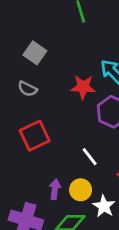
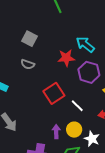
red square: (35, 136) -> (54, 93), moved

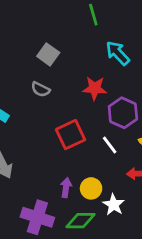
cyan arrow: (85, 45) -> (118, 53), moved
white line: (77, 106) -> (110, 145), moved

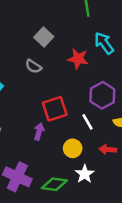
red star: (95, 88) -> (78, 59), moved
purple arrow: (66, 188) -> (39, 132), moved
yellow circle: (91, 188) -> (73, 148), moved

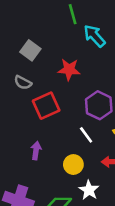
cyan arrow: (104, 43) -> (95, 36), moved
red square: (55, 109) -> (46, 106), moved

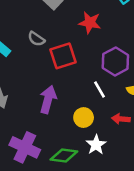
gray semicircle: (23, 83) -> (36, 39), moved
purple arrow: (36, 151) -> (48, 99), size x1.5

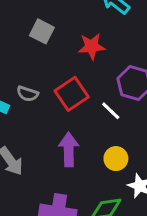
gray semicircle: (36, 39) -> (28, 94), moved
white line: (99, 89) -> (111, 111), moved

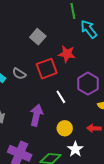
red square: (72, 94) -> (47, 69), moved
white line: (111, 111) -> (61, 97), moved

